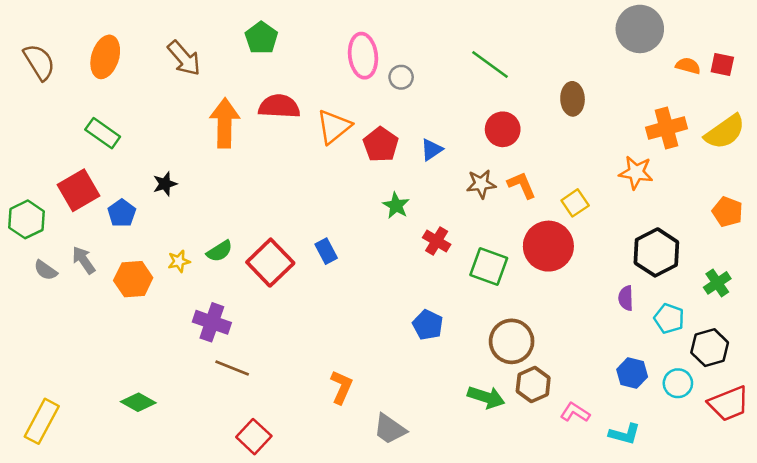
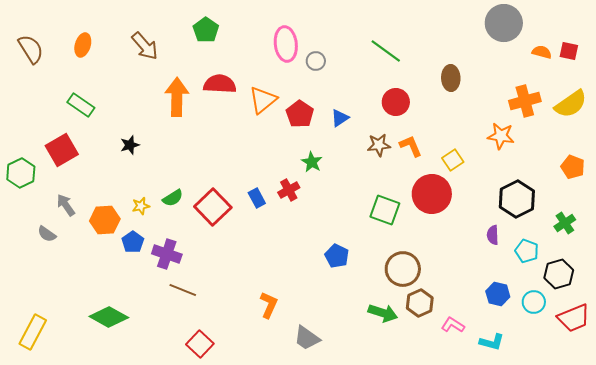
orange ellipse: (105, 57) -> (83, 45), size x0.7
blue pentagon: (122, 213) -> (133, 242), moved
red cross: (437, 241) -> (289, 190), moved, turned 30
gray semicircle: (46, 270) -> (47, 234), moved
green diamond: (138, 402) -> (109, 317), size x1.4

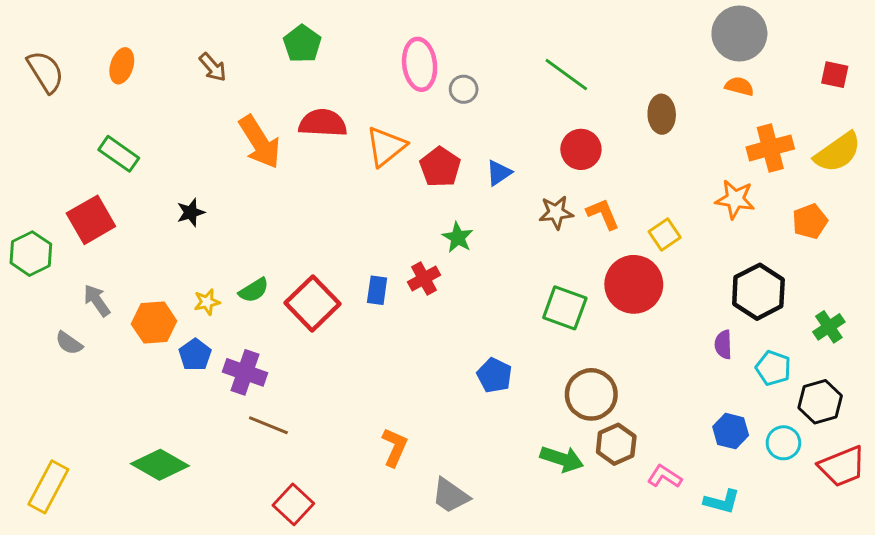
brown arrow: (145, 46) -> (213, 67), size x0.7
orange semicircle: (542, 52) -> (739, 86), moved
orange arrow: (177, 97) -> (260, 142), turned 147
orange pentagon: (573, 167) -> (810, 221), moved, turned 30
blue rectangle: (257, 198) -> (377, 290), turned 36

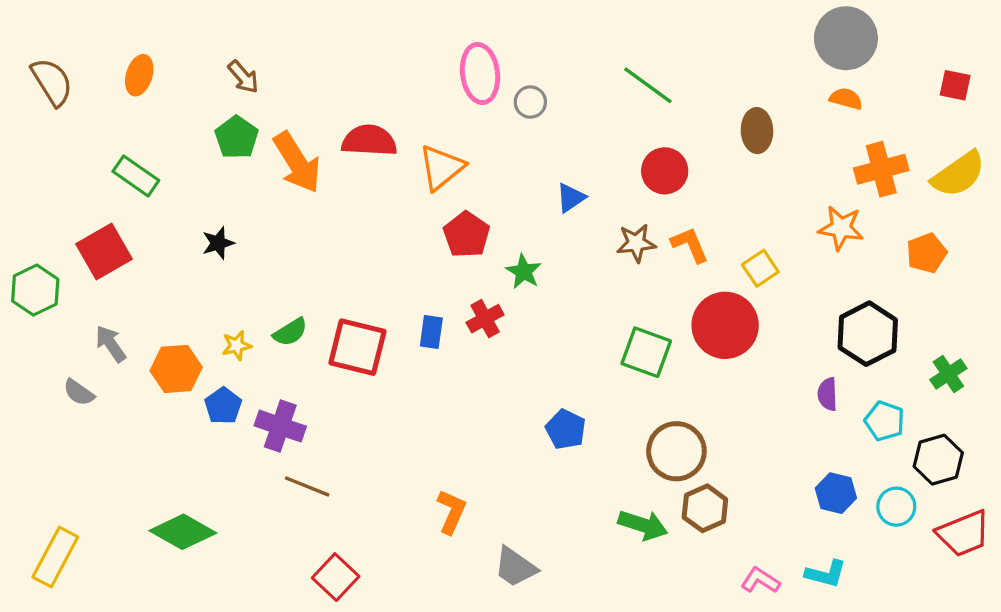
green pentagon: (302, 44) -> (237, 137), moved
red pentagon: (440, 167) -> (467, 235), moved
red square: (312, 303) -> (357, 347), turned -32
pink L-shape: (665, 477) -> (760, 580), moved

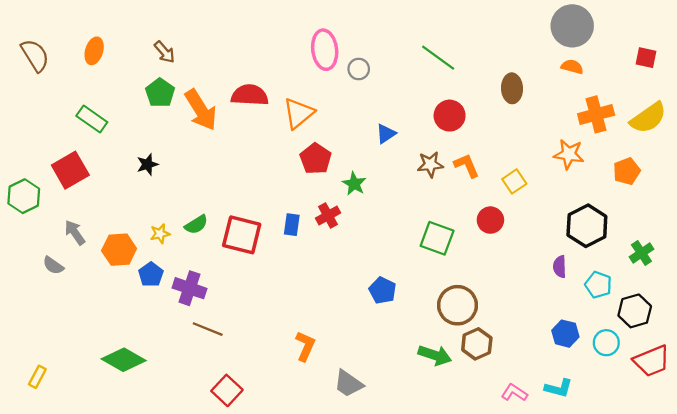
red circle: (725, 325) -> (490, 220), size x0.6
yellow rectangle: (55, 557) -> (37, 377), size x0.6

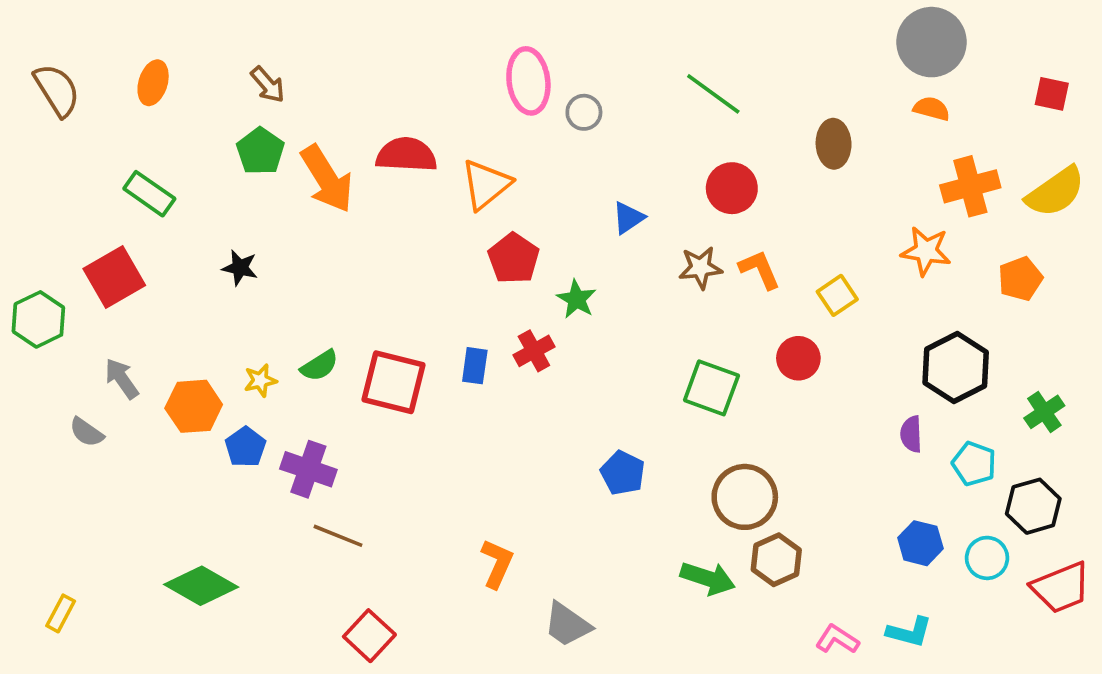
black star: (147, 164) -> (240, 268), turned 30

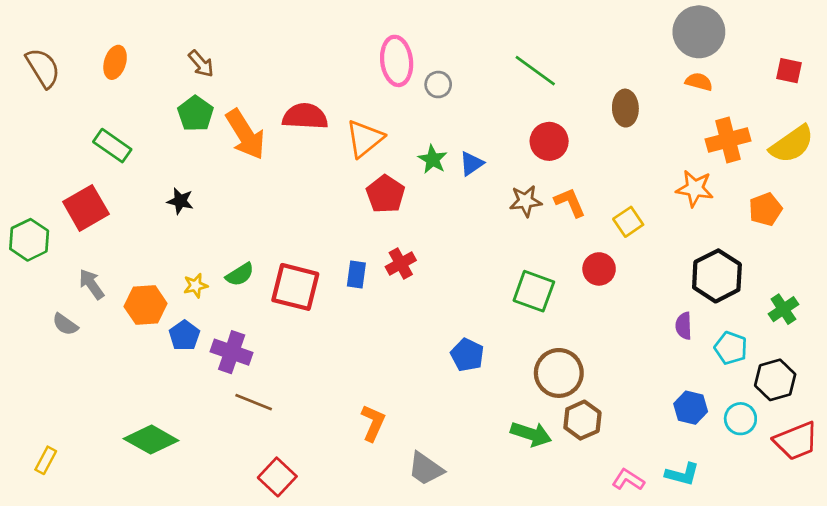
green star: (576, 299) -> (433, 159), moved

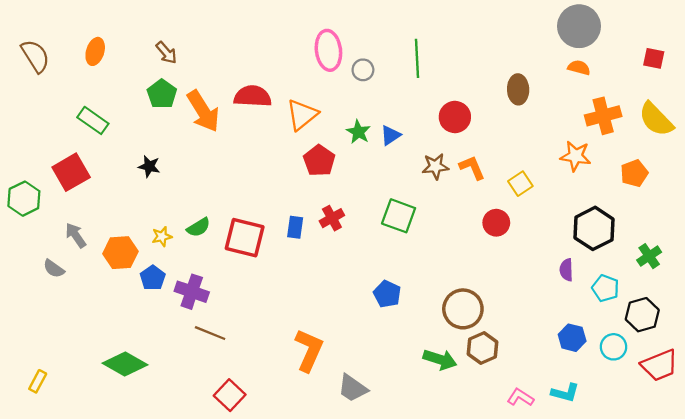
green line: (535, 71) -> (417, 58), moved, turned 51
yellow semicircle: (792, 144) -> (656, 119), turned 81
green square: (534, 291) -> (399, 216), moved
orange L-shape: (373, 423) -> (309, 350), size x1.4

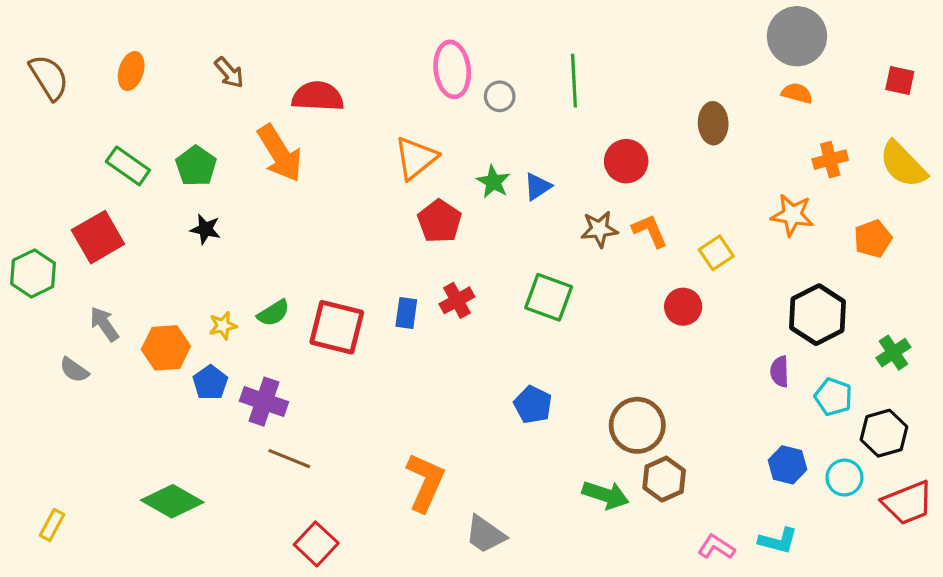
green pentagon: (162, 94) -> (196, 166), moved
red semicircle: (253, 96) -> (318, 96), moved
orange cross: (603, 116) -> (830, 160), size x0.7

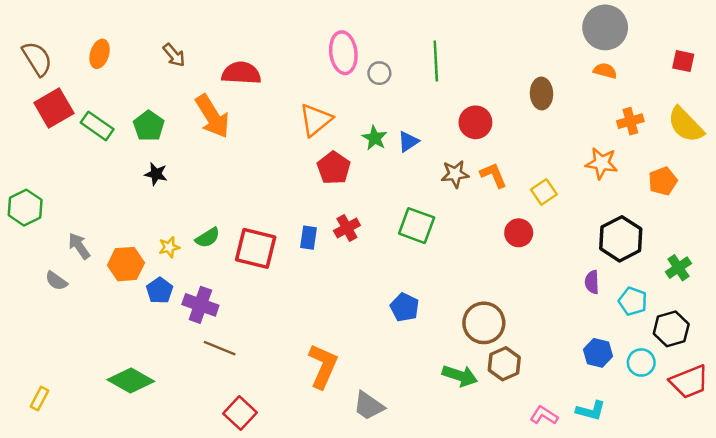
red square: (98, 237) -> (54, 108), moved

